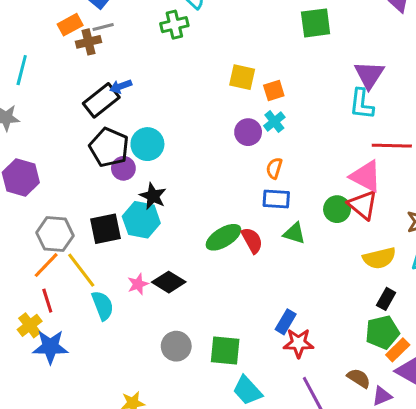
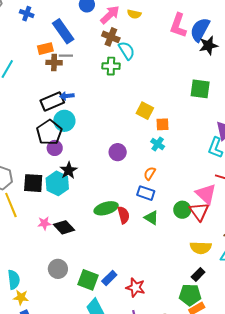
cyan cross: (274, 122) -> (158, 144), turned -32
purple circle: (248, 132) -> (118, 152), moved
cyan circle: (147, 144) -> (64, 121), moved
cyan semicircle: (103, 305) -> (14, 280), moved
blue rectangle: (286, 322) -> (109, 278), moved

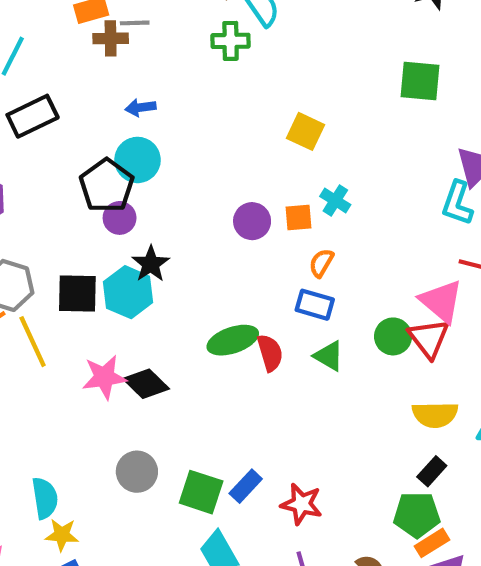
black rectangle: (52, 102) -> (33, 116), moved
orange square: (163, 124) -> (299, 217), moved
pink star: (44, 223) -> (104, 377), size x1.5

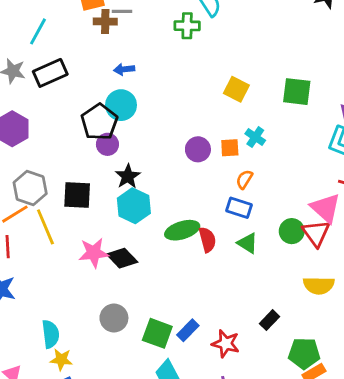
green square: (420, 81) -> (297, 92), moved
cyan hexagon: (128, 292) -> (134, 206), moved
black rectangle: (432, 471) -> (270, 320), moved

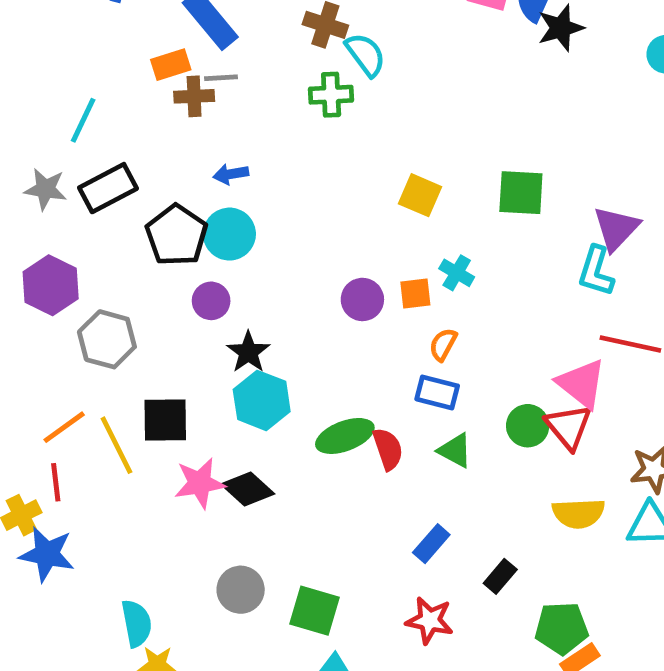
black pentagon: (99, 122) -> (177, 235), moved
gray hexagon: (30, 188) -> (107, 339), moved
black square: (77, 195) -> (165, 420), moved
blue rectangle: (188, 330) -> (431, 544), moved

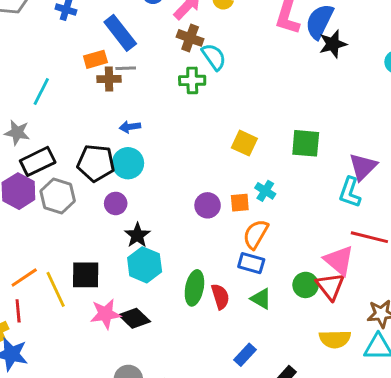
black rectangle: (108, 188) -> (38, 161), moved
black pentagon: (177, 235) -> (96, 163), turned -30
gray hexagon: (107, 339) -> (58, 196), moved
orange semicircle: (443, 345) -> (256, 234), size x1.5
green ellipse: (345, 436) -> (194, 288), turned -60

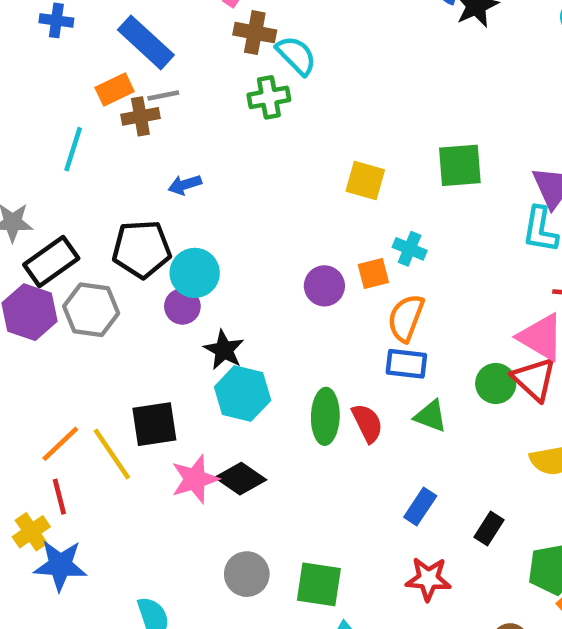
cyan line: (41, 92) -> (73, 149), moved
cyan circle: (128, 163) -> (195, 273), moved

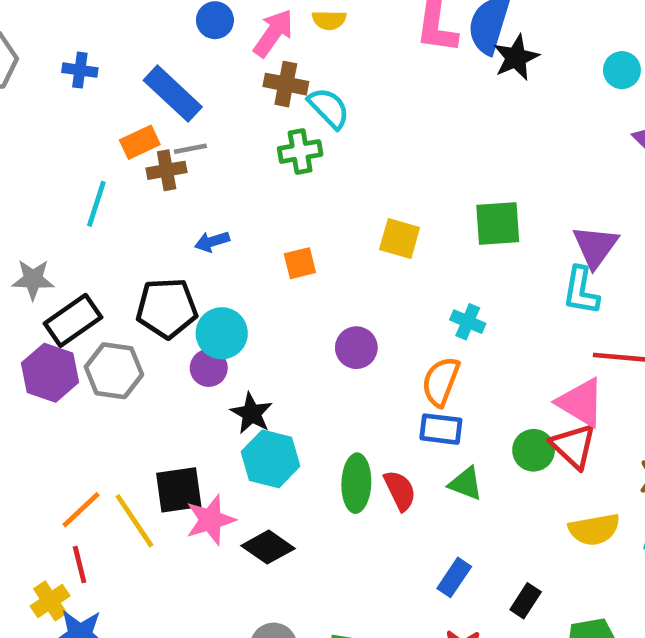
cyan cross: (410, 249) -> (468, 322), moved
orange square: (373, 274) -> (300, 263), moved
pink star: (195, 479) -> (210, 520), moved

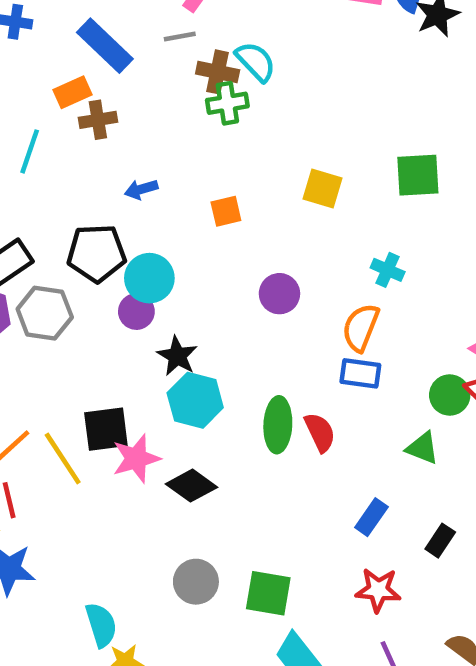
brown cross: (286, 84) -> (218, 72), moved
gray line: (190, 149) -> (180, 36), moved
green triangle: (466, 484) -> (422, 448), moved

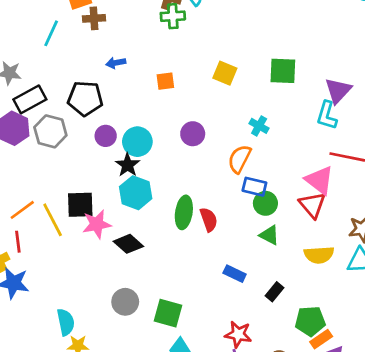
cyan circle: (149, 278) -> (137, 142), moved
blue rectangle: (360, 373) -> (254, 187), moved
green circle: (450, 395) -> (265, 203), moved
blue rectangle: (371, 517) -> (235, 274), turned 75
red star: (378, 590) -> (238, 334), moved

